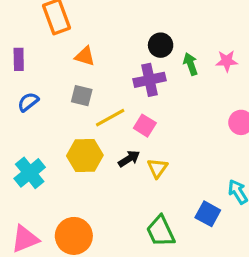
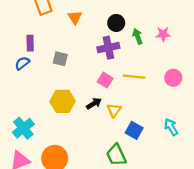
orange triangle: (85, 56) -> (75, 17), moved, turned 40
purple rectangle: (19, 59) -> (30, 43), moved
yellow line: (110, 118) -> (134, 77), moved, turned 35
cyan cross: (30, 173) -> (23, 128), moved
blue square: (208, 214) -> (134, 130), moved

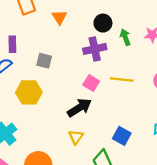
yellow hexagon: (63, 101) -> (29, 92), moved
black arrow: (94, 104) -> (79, 108), size x1.5
yellow triangle: (114, 110) -> (76, 137), moved

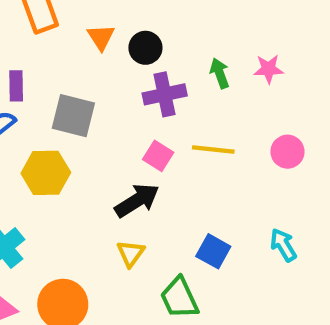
black circle: (103, 23) -> (145, 48), moved
gray square: (44, 61) -> (73, 116), size x1.5

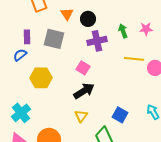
gray square: (73, 116) -> (54, 39), moved
yellow line: (213, 150) -> (134, 59), moved
pink square: (158, 156) -> (83, 68), moved

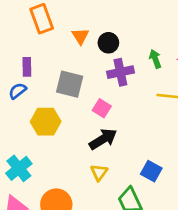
gray square: (54, 39) -> (70, 84), moved

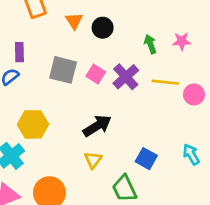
purple cross: (120, 72) -> (126, 77), moved, turned -30
pink square: (102, 108) -> (96, 74), moved
yellow hexagon: (46, 122) -> (33, 124), moved

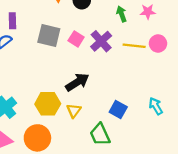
pink circle: (194, 94) -> (158, 43), moved
yellow hexagon: (33, 124) -> (48, 104), moved

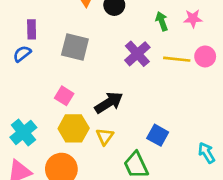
pink square: (76, 39) -> (64, 96), moved
cyan arrow: (156, 106) -> (207, 153), moved

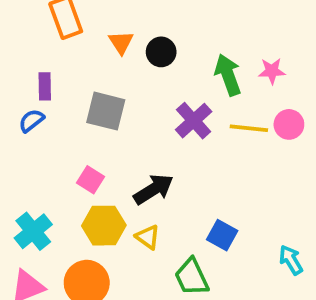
green arrow: (162, 21) -> (228, 75), size x1.5
yellow triangle: (105, 137) -> (148, 237), turned -30

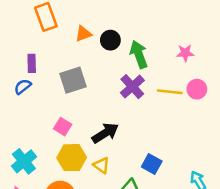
orange triangle: (121, 42) -> (83, 34), turned 42
green arrow: (228, 75) -> (139, 54), moved
gray square: (106, 111) -> (73, 80), turned -32

